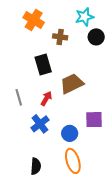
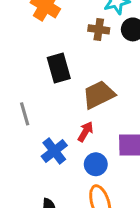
brown cross: (60, 37) -> (99, 29), moved
red arrow: (46, 98) -> (85, 132), moved

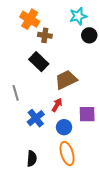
brown cross: (99, 29) -> (45, 35), moved
black rectangle: (59, 68) -> (39, 62), turned -30

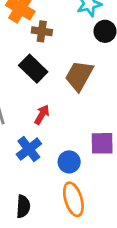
brown trapezoid: (66, 80) -> (79, 76), moved, turned -35
red arrow: (57, 105) -> (42, 115), moved

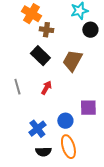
blue cross: (29, 149) -> (37, 129), moved
black semicircle: (23, 206) -> (43, 152), moved, turned 84

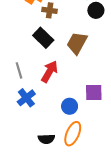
red arrow: (46, 88) -> (50, 71), size x1.5
blue cross: (37, 129) -> (26, 98), moved
orange ellipse: (68, 147) -> (73, 134), turned 40

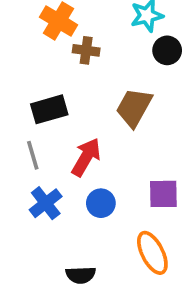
black rectangle: (43, 38) -> (49, 109), moved, turned -60
blue circle: (70, 106) -> (101, 203), moved
orange ellipse: (73, 134) -> (152, 253), moved, turned -50

